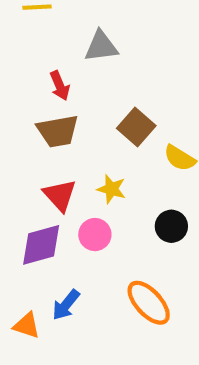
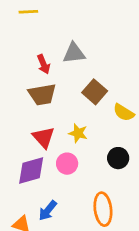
gray triangle: (101, 46) -> (74, 53), moved
orange ellipse: (149, 303) -> (103, 209), turned 36

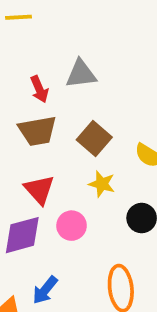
brown square: (95, 92) -> (94, 138), moved
yellow star: (78, 133) -> (102, 184), moved

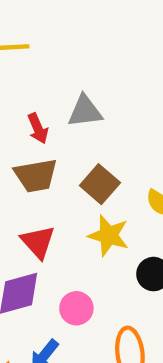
yellow star: (102, 184) -> (109, 235), size x1.4
pink circle: (72, 226) -> (76, 308), moved

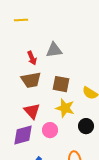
brown square: (100, 184) -> (61, 84), turned -30
pink circle: (76, 308) -> (50, 130), moved

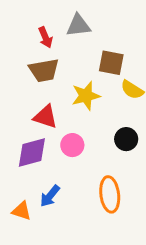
brown square: (61, 84) -> (111, 63), moved
yellow star: (65, 108) -> (86, 96), moved, turned -30
red triangle: (32, 111) -> (45, 117), turned -30

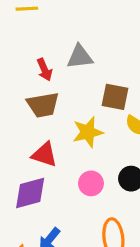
pink circle: (72, 145) -> (91, 183), moved

